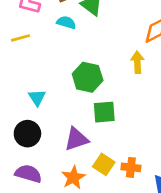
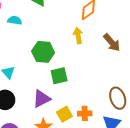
cyan semicircle: (66, 22) -> (15, 20), moved
yellow square: (104, 164) -> (64, 114), turned 35

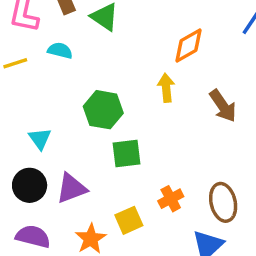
purple triangle: (42, 99) -> (71, 188), moved
orange cross: (85, 113) -> (171, 199), moved, turned -32

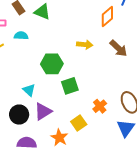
orange diamond: (188, 45) -> (107, 16), moved
yellow arrow: (166, 88) -> (85, 45), turned 112
cyan triangle: (40, 139) -> (29, 90), moved

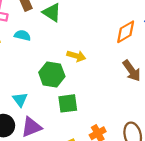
yellow arrow: (85, 45) -> (76, 56), moved

